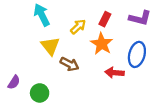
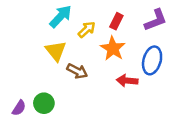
cyan arrow: (42, 15) -> (61, 16), moved, turned 70
purple L-shape: (140, 18) -> (156, 20), turned -35
purple semicircle: (14, 82) -> (19, 108), moved

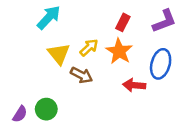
cyan arrow: (61, 16) -> (49, 17), moved
yellow arrow: (87, 30) -> (89, 48), moved

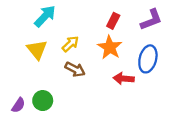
yellow arrow: (89, 48) -> (70, 44), moved
yellow triangle: (59, 54) -> (37, 50), moved

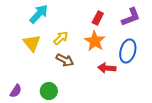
green circle: (43, 101) -> (49, 91), moved

